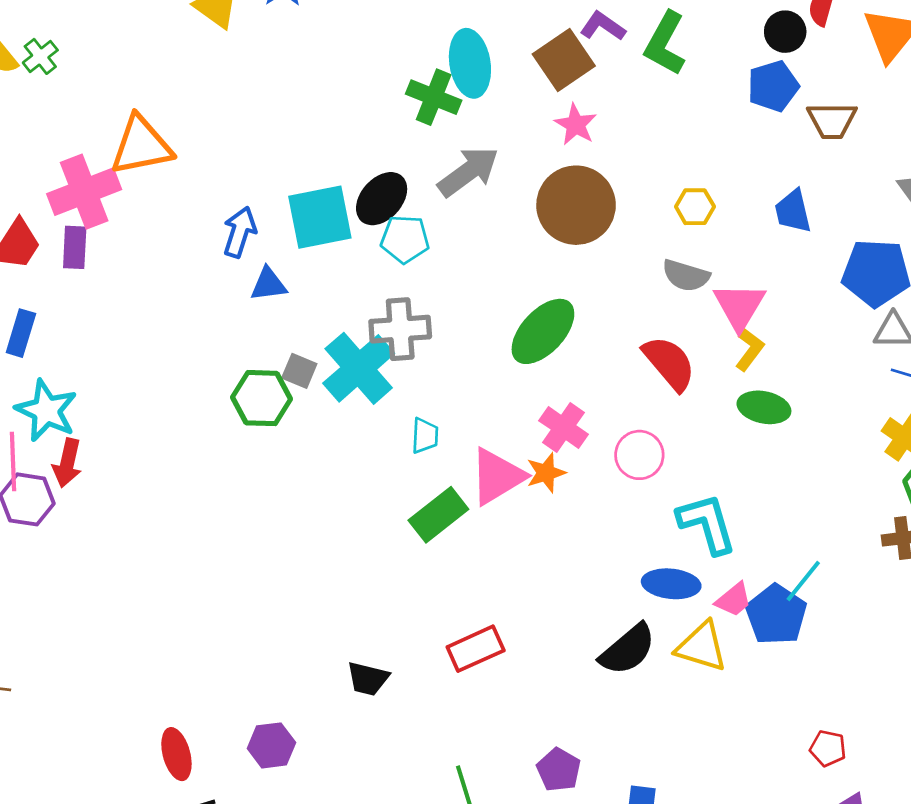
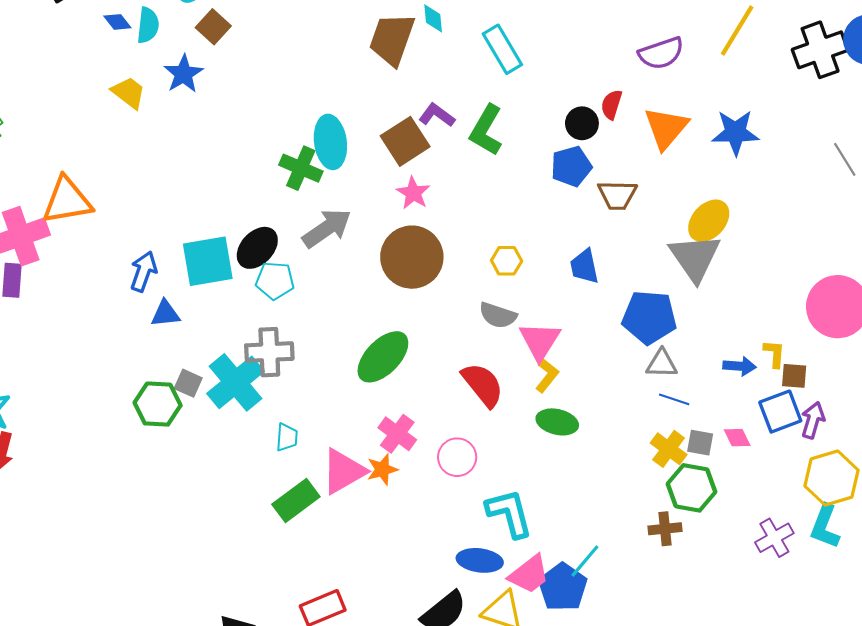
pink trapezoid: (734, 600) -> (529, 574), size x1.4

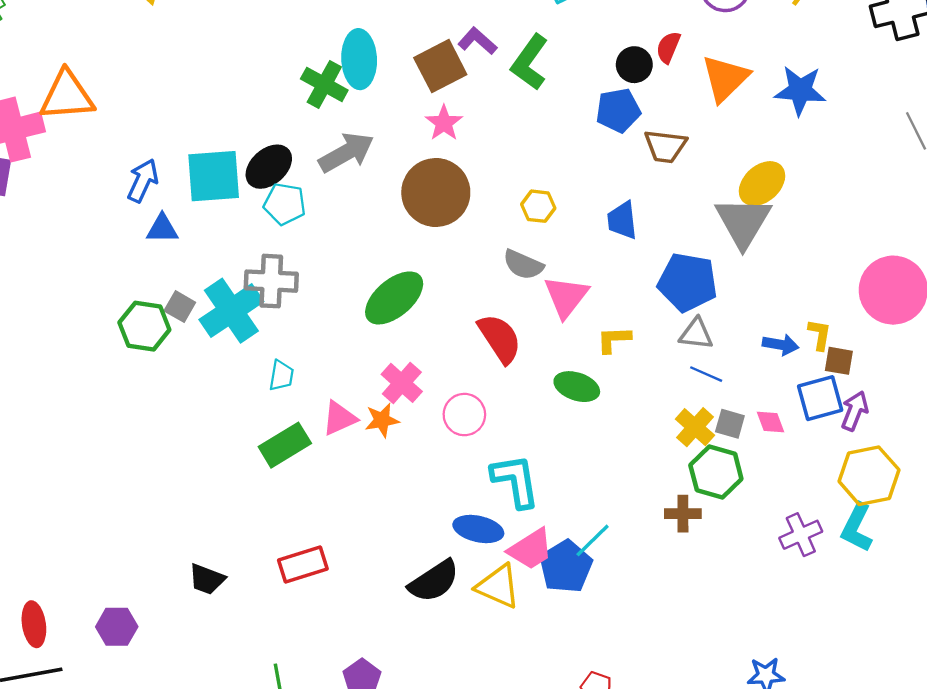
yellow L-shape: (547, 376) -> (614, 339), moved, turned -136
pink triangle: (343, 471) -> (339, 418), size x0.7

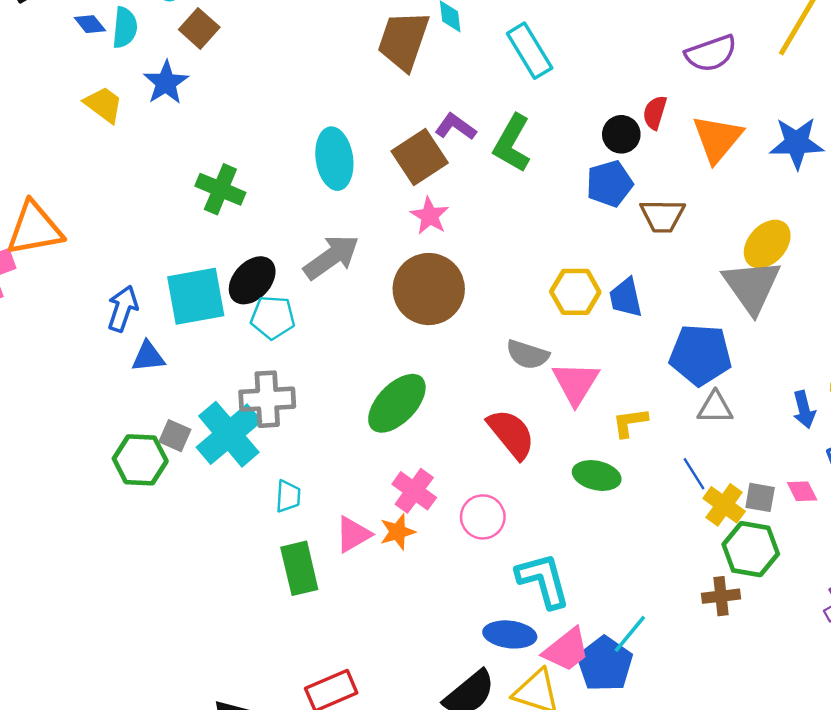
green cross: (324, 84) -> (220, 189), moved
yellow hexagon: (538, 206) -> (575, 292), moved, size x1.4
blue arrow: (781, 345) -> (804, 410), turned 72
blue line: (706, 374) -> (694, 474), moved, turned 40
green rectangle: (285, 445) -> (299, 568), turned -66

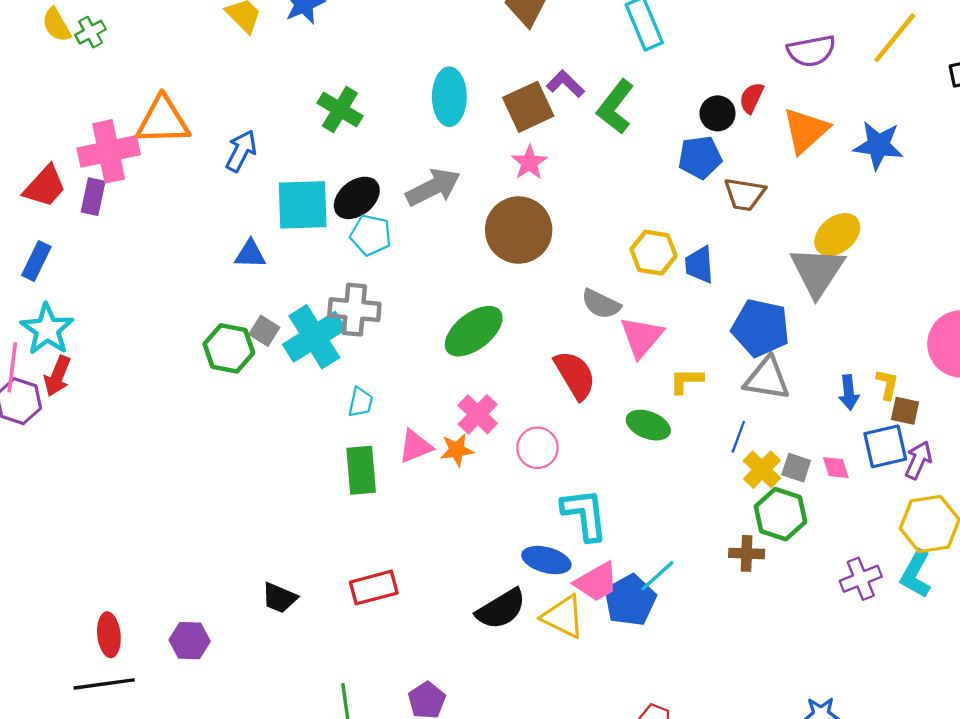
blue arrow: (123, 309) -> (241, 151), moved
gray triangle: (715, 408) -> (767, 379), size x1.4
blue line: (694, 474) -> (738, 437), turned 44

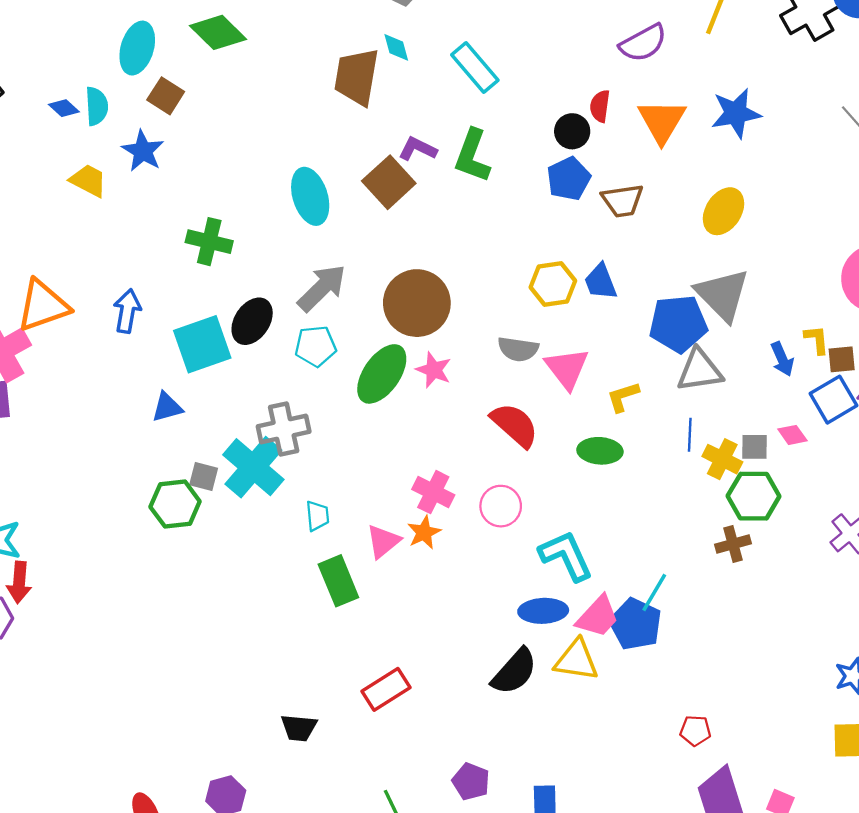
pink star: (529, 162) -> (434, 370), moved
cyan pentagon: (371, 235) -> (316, 346), moved
gray triangle: (817, 271) -> (722, 295), moved
green ellipse: (474, 331) -> (382, 374), moved

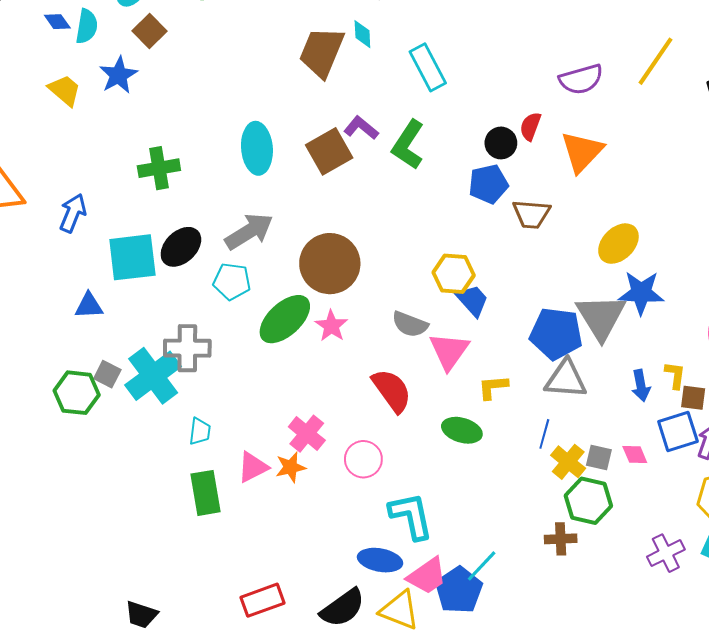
blue star: (736, 113) -> (641, 293), moved
green cross: (209, 242) -> (159, 168), turned -36
blue trapezoid: (601, 282) -> (472, 300), moved, turned 147
red rectangle: (386, 689) -> (263, 600), moved

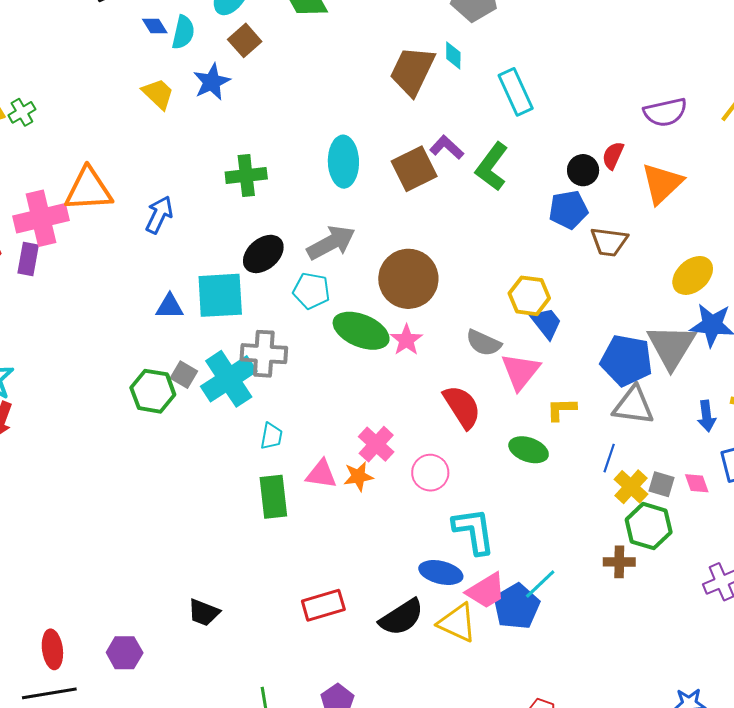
cyan square: (132, 257) -> (220, 295), moved
green ellipse: (285, 319) -> (361, 331), turned 62
pink triangle: (253, 467) -> (321, 474), turned 32

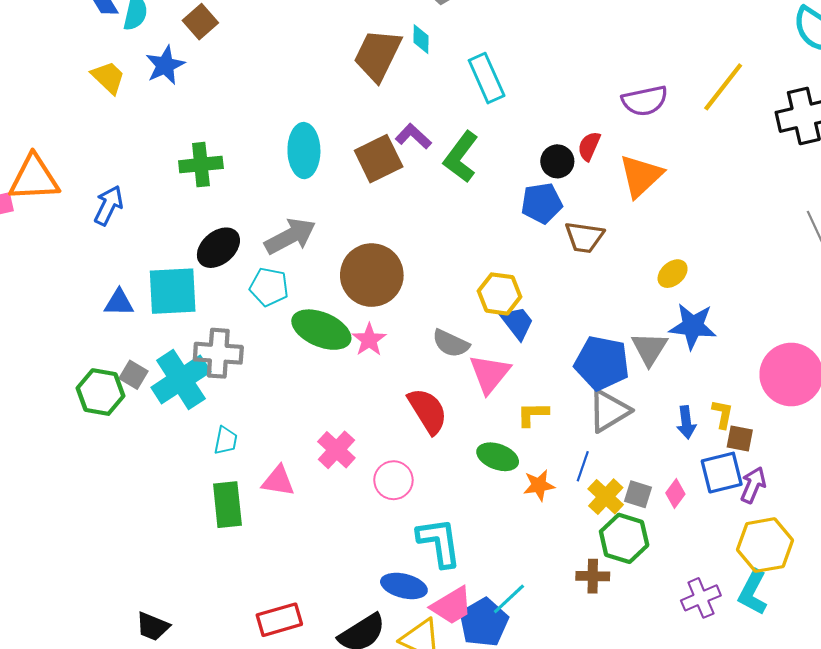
yellow ellipse: (693, 275) -> (673, 274), size x0.7
gray triangle: (671, 346) -> (649, 349), size x0.7
gray triangle: (633, 406) -> (609, 411), turned -39
orange star: (358, 476) -> (539, 485), moved
pink diamond: (697, 483) -> (675, 494), turned 56

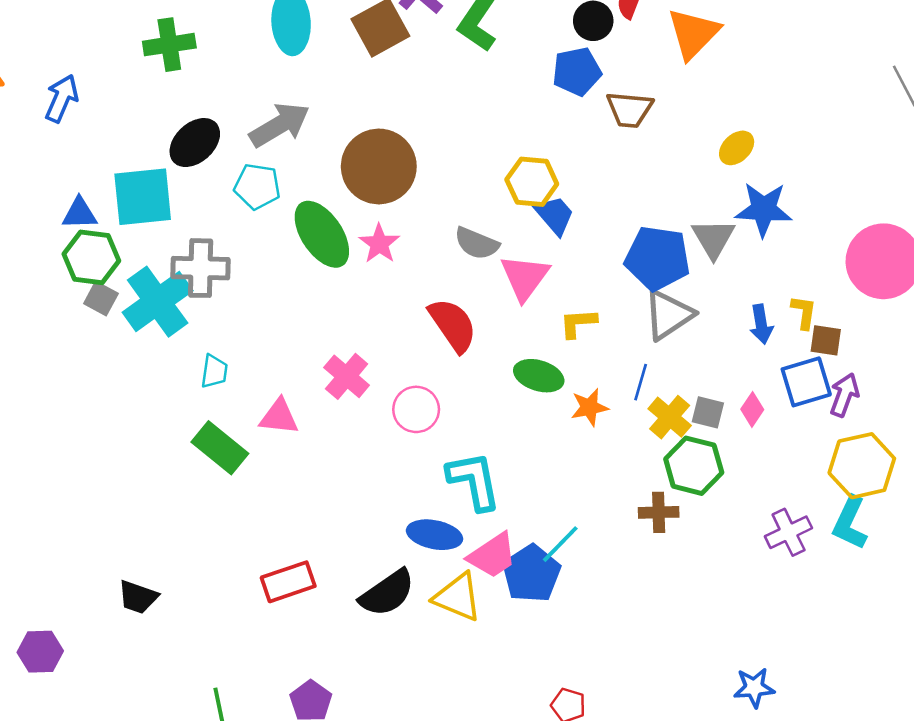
green ellipse: (321, 330) -> (322, 234), turned 36
green hexagon: (101, 392) -> (91, 257), moved
green rectangle: (227, 505) -> (220, 448), turned -42

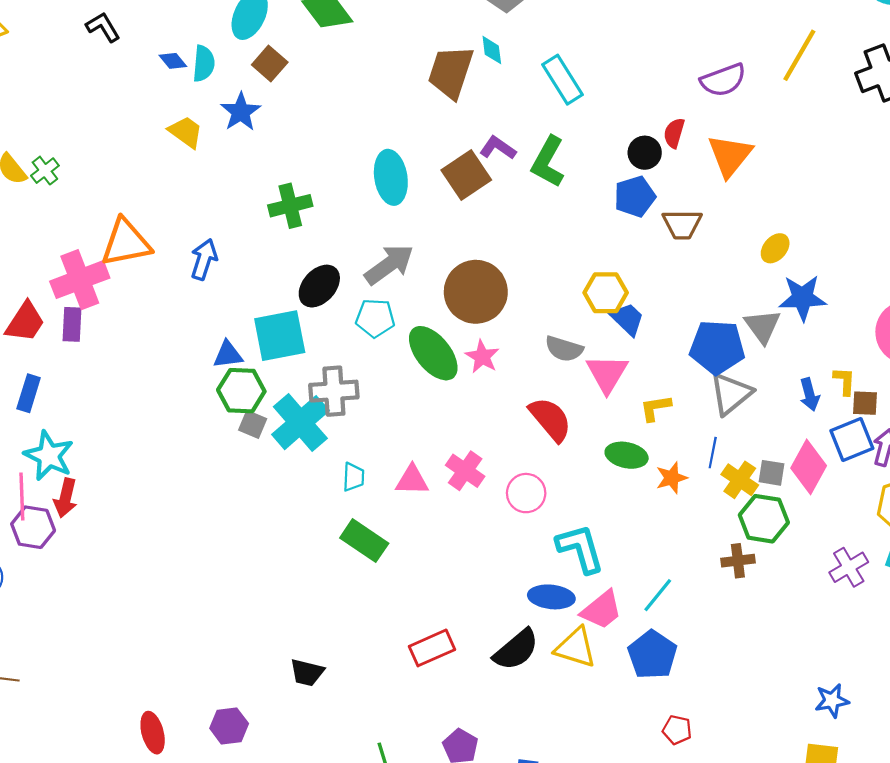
pink diamond: (752, 409) -> (809, 467), size x1.8
pink triangle: (279, 417) -> (412, 480), moved
blue pentagon: (531, 574) -> (652, 655), moved

